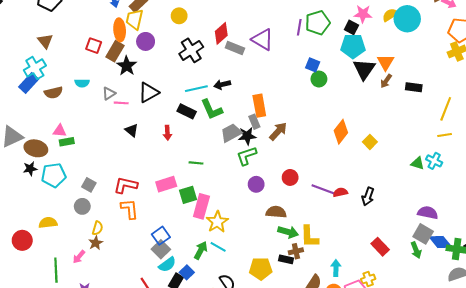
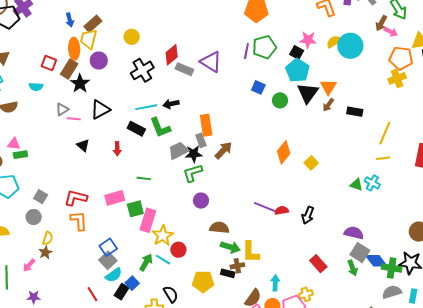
cyan pentagon: (353, 46) -> (298, 70), turned 30
green circle: (319, 79) -> (280, 100), moved
cyan semicircle: (82, 83) -> (36, 87), moved
red circle: (290, 177) -> (178, 250), moved
purple semicircle: (428, 213) -> (354, 233), moved

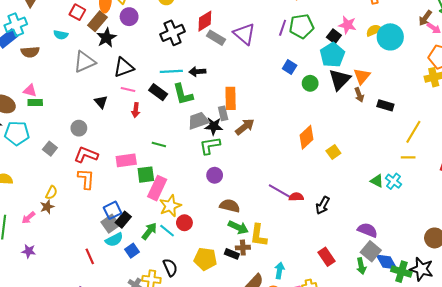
brown arrow: (328, 105) -> (359, 95), turned -64
gray triangle: (62, 109) -> (85, 62), size x1.6
pink line: (74, 119) -> (128, 90), moved
gray circle: (34, 217) -> (79, 128), moved
black rectangle: (121, 292) -> (123, 220), moved

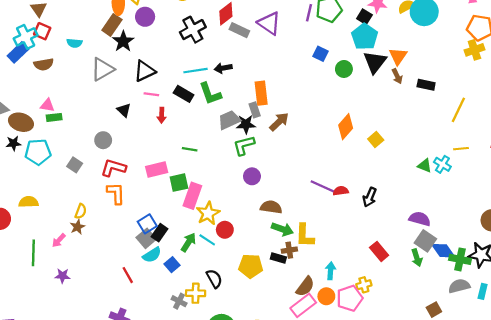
red square: (77, 12) -> (42, 31), moved
yellow line: (408, 157) -> (461, 149), moved

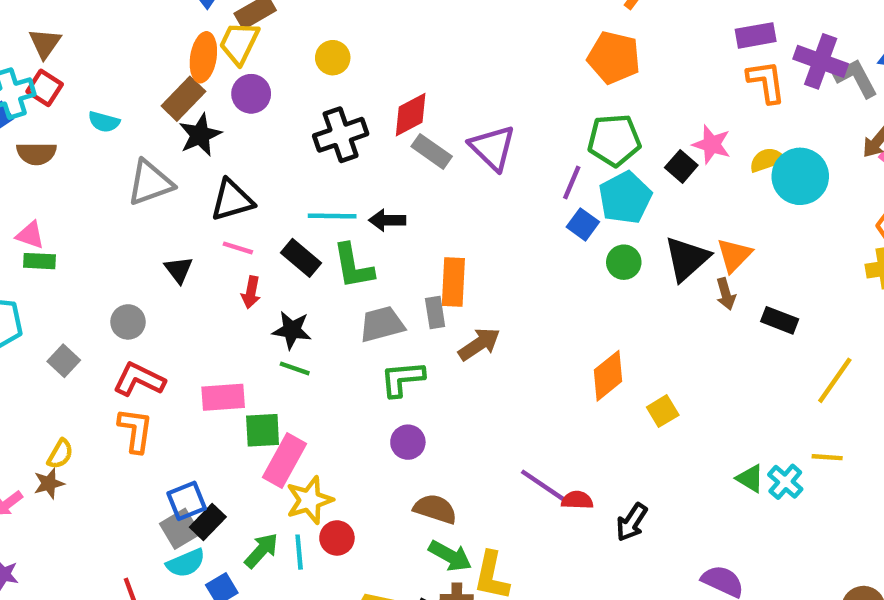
purple line: (309, 13) -> (572, 183), moved
cyan pentagon: (365, 37) -> (625, 198), moved
black star: (246, 124) -> (292, 330), moved
cyan line: (207, 240) -> (299, 552), turned 42

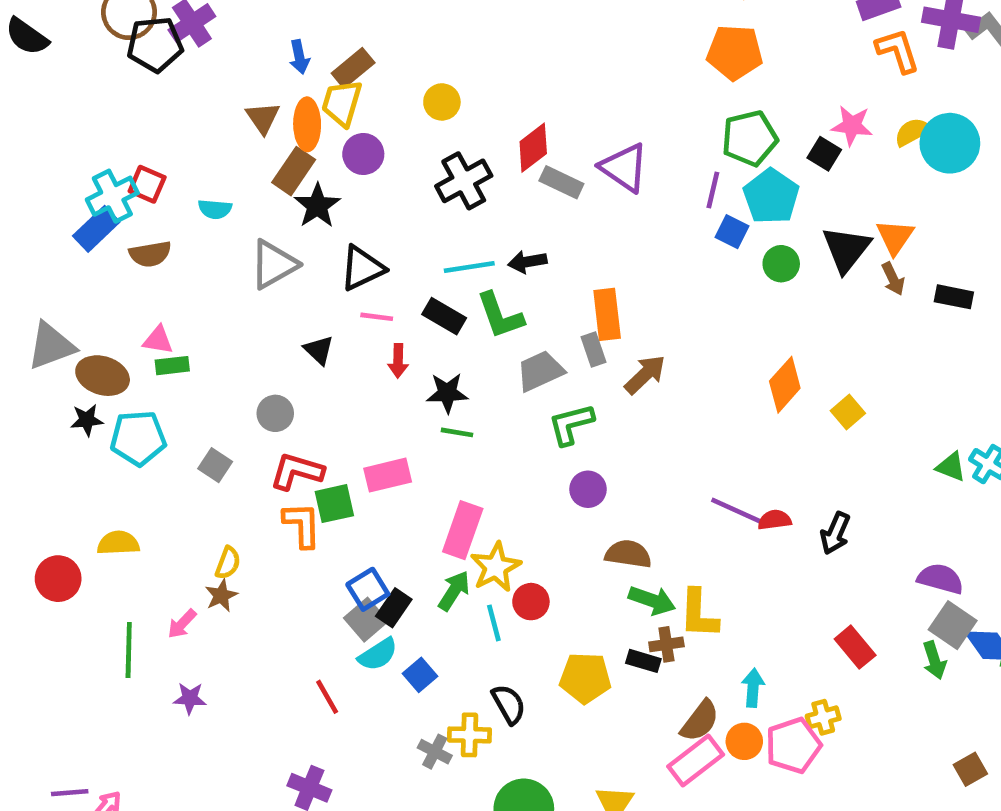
brown triangle: (45, 43) -> (263, 118), moved
green square: (263, 430) -> (334, 504), moved
green arrow: (261, 551) -> (454, 591), moved

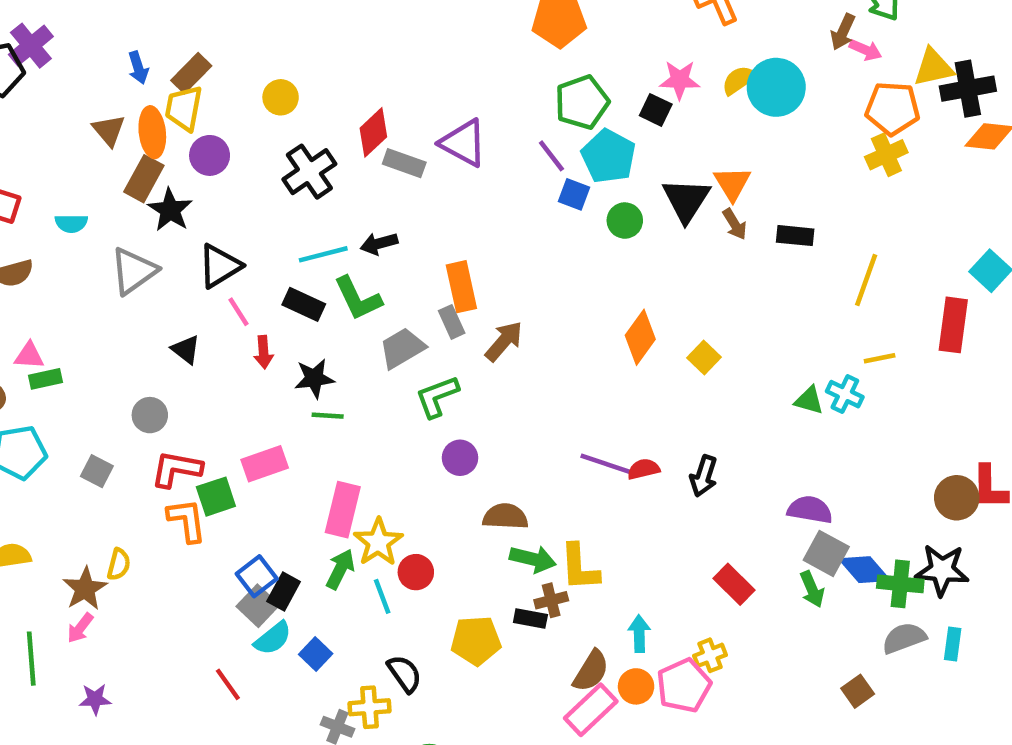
purple line: (713, 190) -> (551, 156), turned -45
pink line: (377, 317) -> (238, 312), turned 56
brown star: (221, 596) -> (85, 589), moved, size x1.4

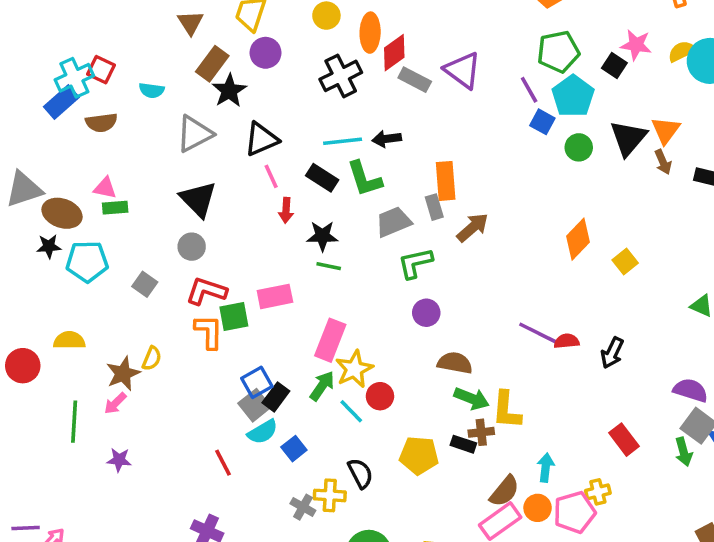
orange ellipse: (152, 132) -> (370, 33), moved
black triangle: (186, 350) -> (198, 199), moved, size x1.6
cyan line: (382, 596) -> (351, 411), turned -32

